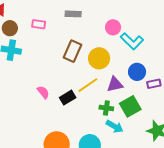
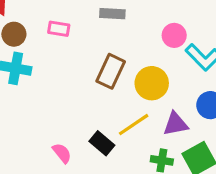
pink semicircle: (43, 92) -> (62, 153), moved
black rectangle: (68, 98) -> (102, 143), turned 70

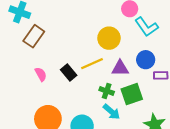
brown rectangle: (111, 71) -> (34, 36), moved

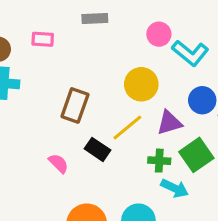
brown rectangle: (34, 36) -> (75, 105), moved

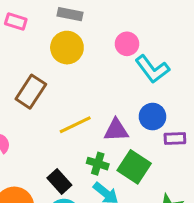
yellow circle: (141, 84) -> (67, 48), moved
black rectangle: (97, 149) -> (59, 182), moved
green square: (196, 155) -> (134, 167), turned -36

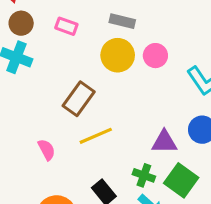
pink circle: (127, 44) -> (155, 56), moved
yellow line: (75, 125) -> (96, 136), moved

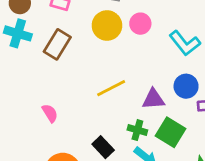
brown rectangle: (79, 99) -> (57, 44), moved
yellow line: (96, 136) -> (111, 88), moved

